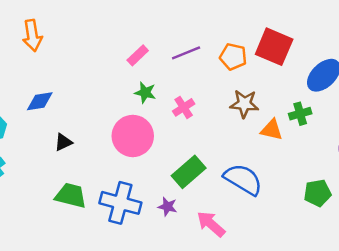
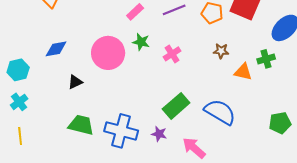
brown star: (244, 104) -> (221, 51), size x0.7
pink circle: (133, 136) -> (108, 53), moved

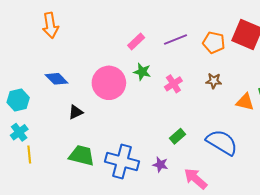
blue diamond: (56, 49) -> (56, 79), turned 55
brown star: (221, 51) -> (214, 81), moved
green rectangle: (176, 106) -> (177, 136), size x0.6
yellow line: (20, 136) -> (29, 154), moved

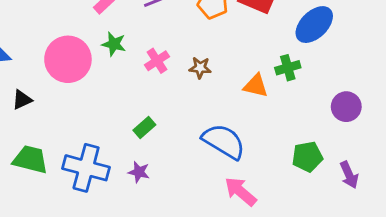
brown star: (214, 81) -> (200, 68), moved
green rectangle: (177, 136) -> (144, 128), moved
pink arrow: (196, 179) -> (240, 192), moved

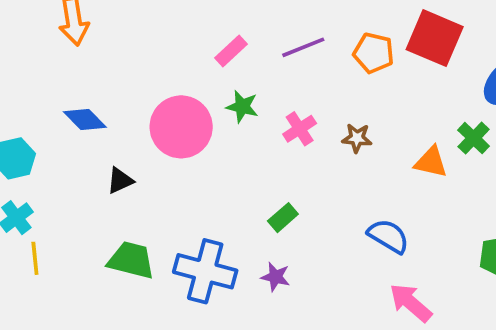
green cross: (288, 68) -> (474, 138), turned -30
blue semicircle: (224, 141) -> (388, 236), size x0.7

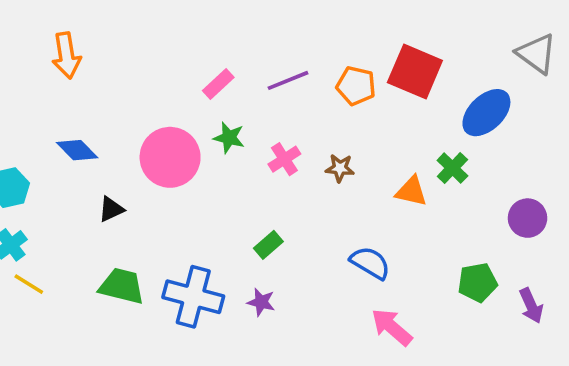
yellow line: (35, 258) -> (29, 284), turned -52

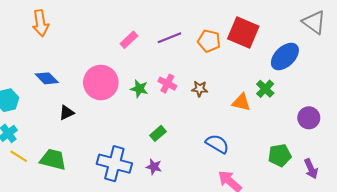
green star: (229, 138) -> (139, 89), moved
pink cross: (284, 159) -> (167, 84), turned -30
green trapezoid: (122, 286) -> (53, 159), moved

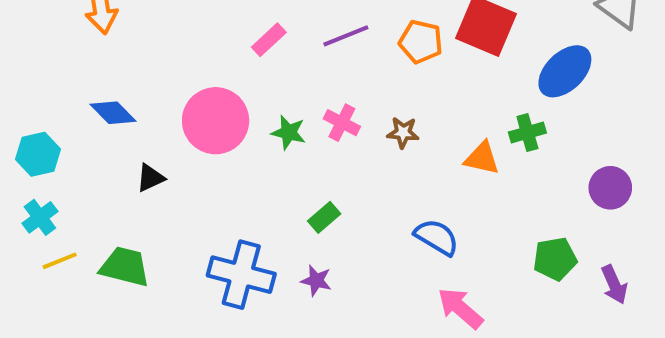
green cross: (265, 89) -> (527, 133), turned 30
yellow line: (19, 156) -> (60, 261), turned -54

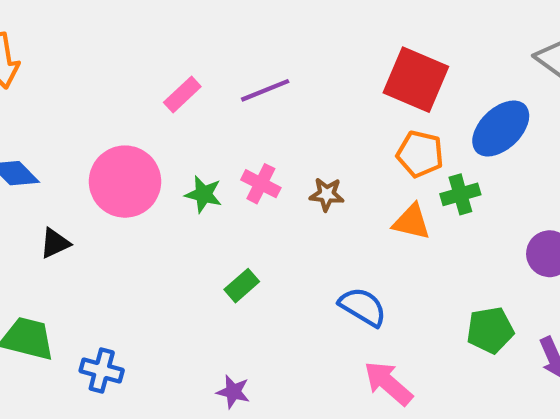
orange pentagon: (421, 42) -> (420, 154), moved
blue cross: (241, 275) -> (102, 370), moved, size x0.6
purple star: (316, 281) -> (233, 392), moved

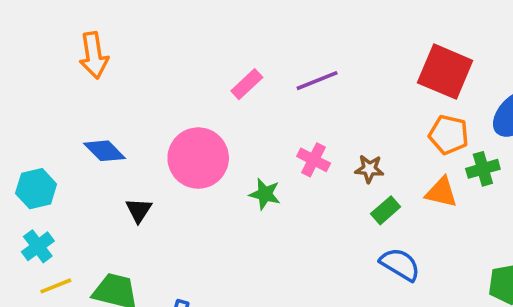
green star: (204, 194) -> (265, 194), moved
black triangle: (55, 243) -> (139, 210), turned -32
green rectangle: (242, 286) -> (386, 210), moved

